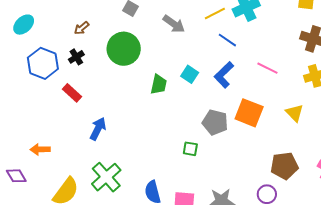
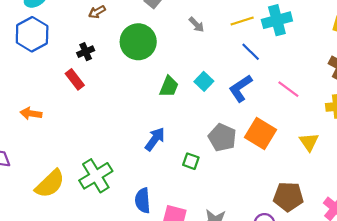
gray arrow: (174, 24) -> (196, 25), size x0.7
black cross: (76, 57) -> (86, 52), moved
blue hexagon: (43, 63) -> (32, 34), moved
blue arrow: (98, 129) -> (155, 139), moved
orange arrow: (40, 149) -> (31, 114), moved

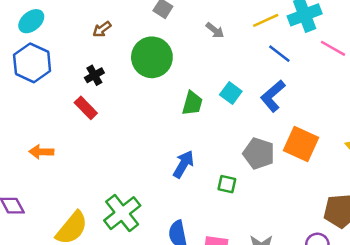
pink line: (288, 89) -> (333, 48), moved

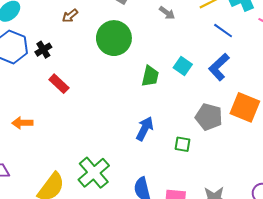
black cross: (94, 75) -> (43, 50), moved

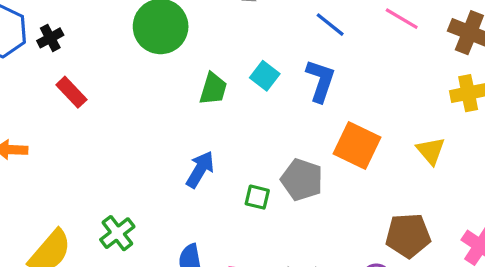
blue L-shape: (219, 67) -> (320, 81), turned 148
gray pentagon: (209, 117) -> (302, 180), moved
green cross: (94, 173) -> (117, 233), size x0.7

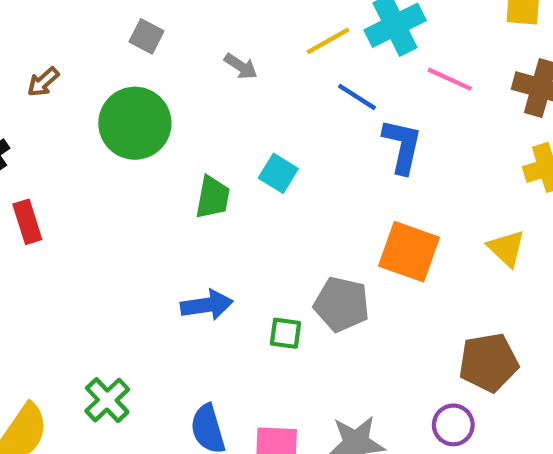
blue L-shape: (320, 81) -> (402, 146), moved
red rectangle: (71, 92) -> (27, 222), turned 32
blue arrow: (200, 169) -> (207, 305), turned 57

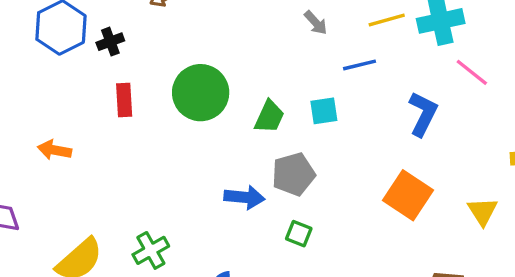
blue line: (357, 97) -> (360, 65), moved, turned -60
green circle: (135, 123) -> (201, 93), moved
cyan square: (278, 173) -> (324, 111), turned 36
gray pentagon: (342, 304) -> (293, 174), moved, turned 30

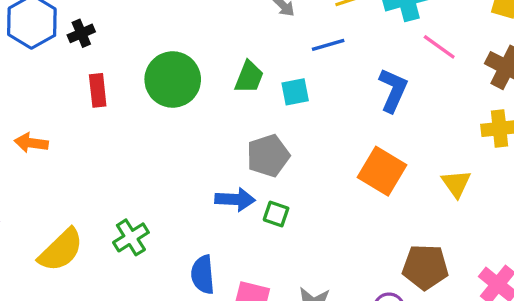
green trapezoid: (269, 117) -> (249, 77), moved
blue arrow: (244, 197) -> (235, 199), moved

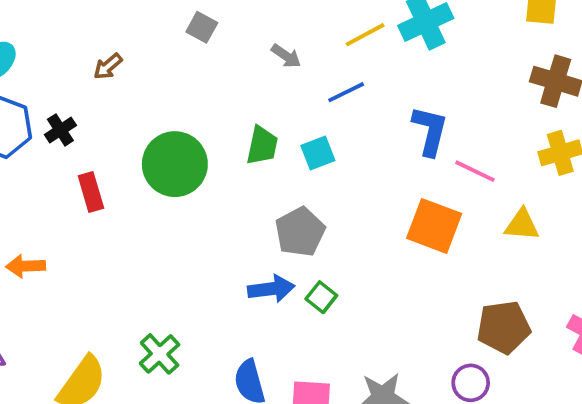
pink line: (439, 47) -> (475, 171), moved
yellow triangle: (456, 183) -> (522, 225), turned -40
green square: (276, 214) -> (321, 297), turned 30

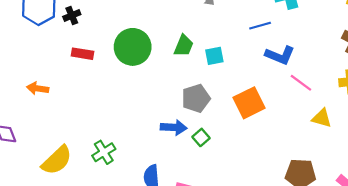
blue line: (346, 92) -> (260, 26), moved
blue L-shape: (430, 131) -> (280, 55), turned 88
red rectangle: (91, 192) -> (82, 54), turned -75
orange square: (434, 226) -> (249, 103), moved, turned 32

